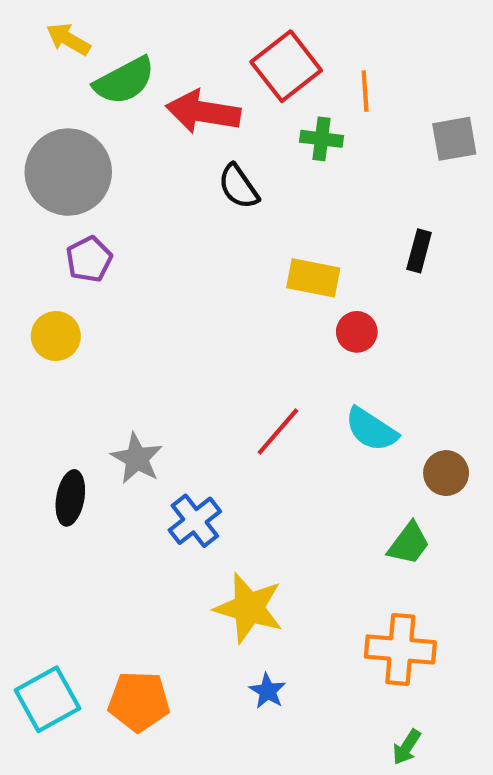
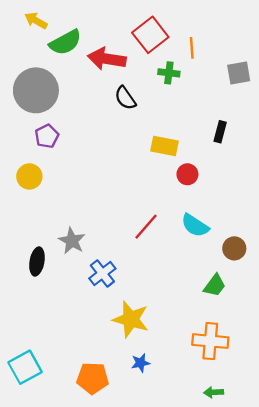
blue star: (268, 691) -> (141, 363), turned 30
orange pentagon: (139, 701) -> (93, 378), moved
green arrow: (407, 747) -> (214, 392), turned 54

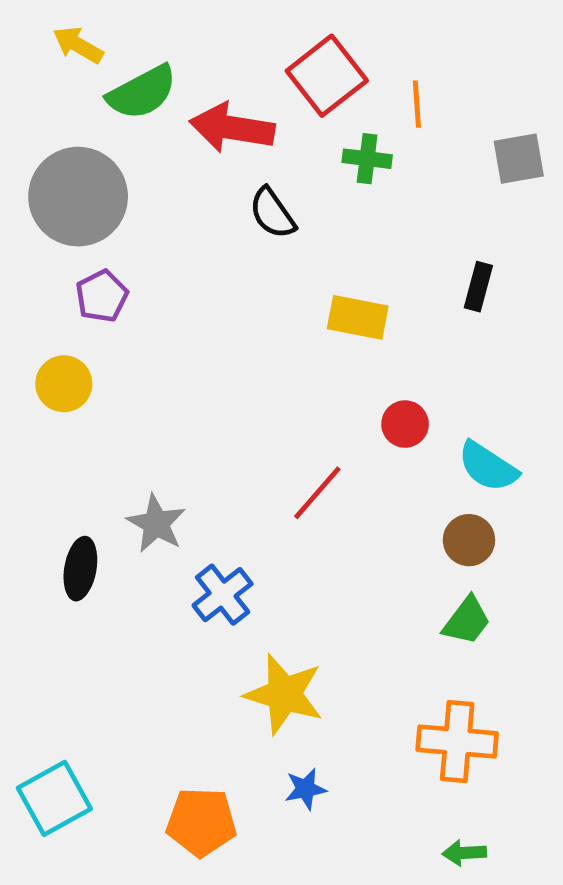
red circle: (187, 174) -> (405, 424), moved
cyan semicircle: (195, 226) -> (488, 467), moved
brown circle: (234, 248) -> (469, 540), moved

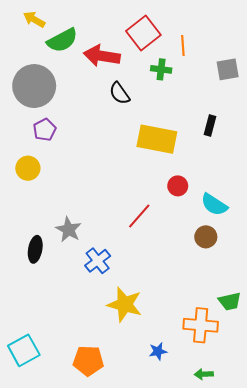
yellow rectangle: (358, 317) -> (157, 139), size x1.5
green trapezoid: (467, 621) -> (230, 301), moved, turned 40
blue star: (306, 789) -> (158, 351), moved

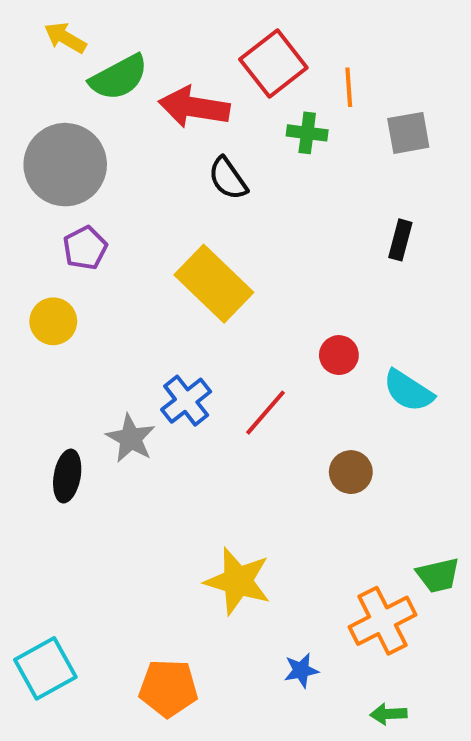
gray square: (228, 69) -> (408, 133), moved
yellow rectangle: (157, 139) -> (214, 284), moved, turned 33
brown circle: (206, 237) -> (351, 472), moved
blue cross: (98, 261) -> (186, 401), moved
orange cross: (201, 325) -> (383, 621), turned -32

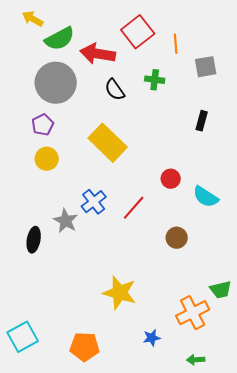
green cross: (307, 133) -> (155, 80), moved
gray circle: (65, 165) -> (56, 83), moved
yellow circle: (53, 321) -> (47, 159), moved

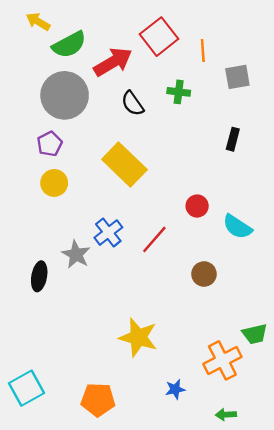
red arrow: (98, 54) -> (113, 62), turned 140

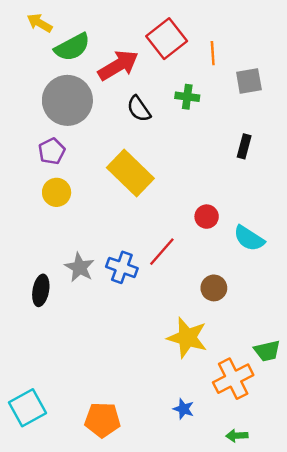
blue cross: (108, 233) -> (122, 267), moved, turned -32
yellow star: (138, 337) -> (187, 338), moved
blue star: (175, 389) -> (184, 409), turned 30

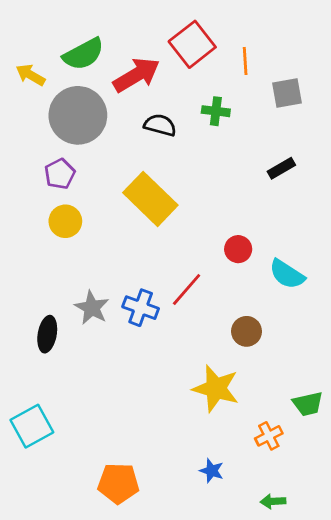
yellow arrow: (40, 23) -> (31, 75), moved
black semicircle: (139, 109) -> (160, 125), turned 140
black rectangle: (244, 146) -> (281, 168), turned 45
orange cross: (233, 379) -> (269, 436), size x0.6
cyan square: (27, 408) -> (32, 426), moved

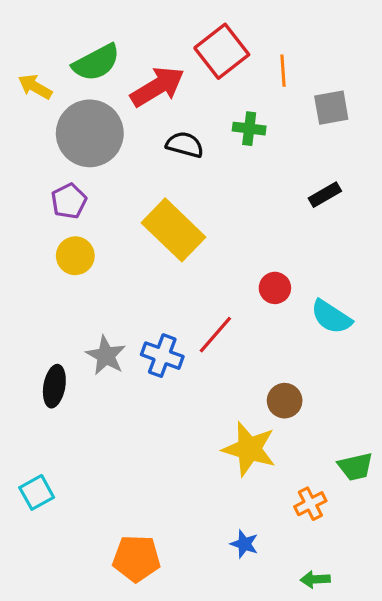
brown circle: (247, 331) -> (285, 401), moved
cyan square: (32, 426) -> (37, 492), size x0.7

